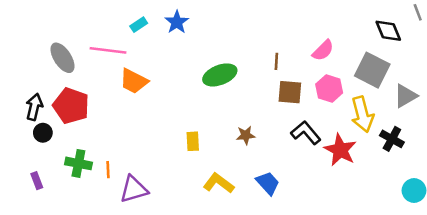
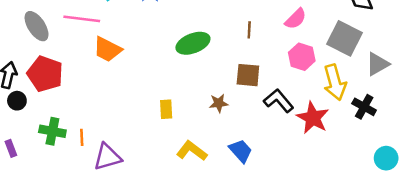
brown square: (290, 92) -> (248, 75), moved

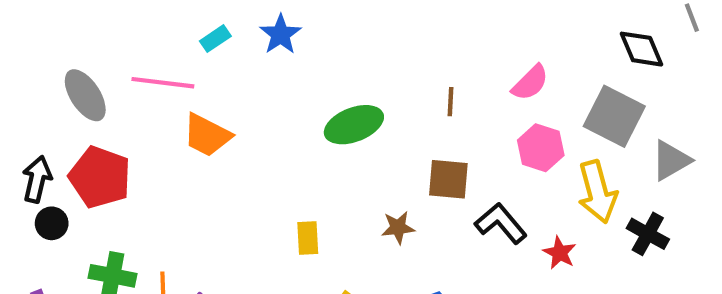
red star: (313, 118) -> (560, 253), size x0.6

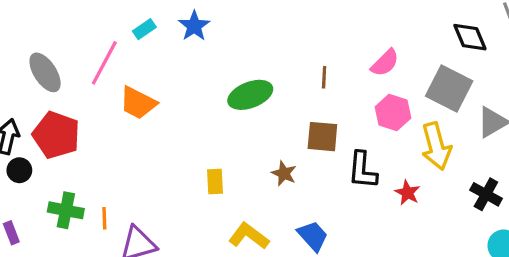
pink line: (163, 83) -> (104, 63), turned -69
black L-shape: (501, 223) -> (363, 170), turned -135
brown star: (398, 228) -> (284, 173), turned 30
black cross: (648, 234) -> (486, 194), moved

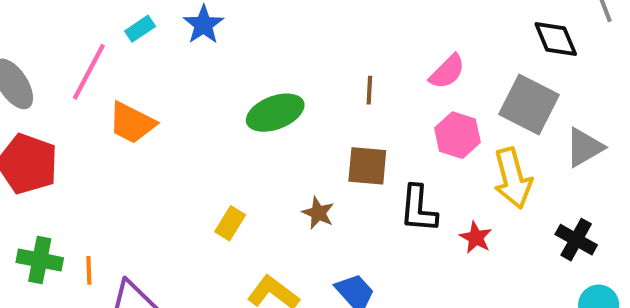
yellow rectangle: (215, 181) -> (230, 223), turned 35

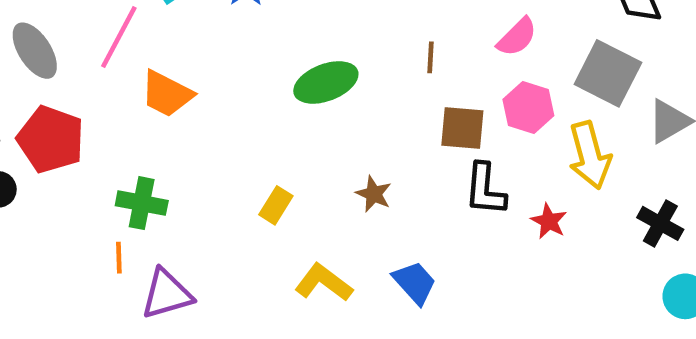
brown square: (367, 166) -> (462, 128), moved
green cross: (40, 260) -> (142, 203), moved

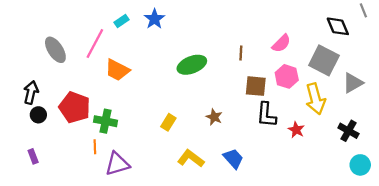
red pentagon: (51, 139) -> (75, 107), moved

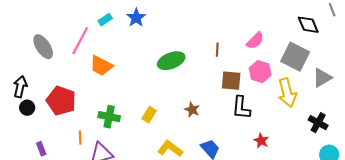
green cross: (106, 121) -> (109, 117), moved
red star: (296, 130) -> (261, 141), moved
purple rectangle: (33, 156) -> (41, 149), moved

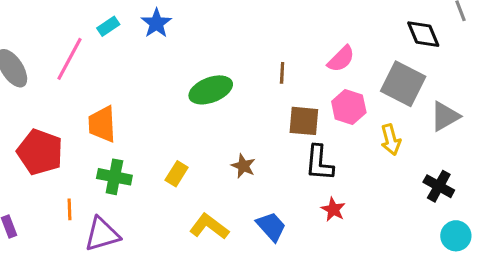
orange trapezoid: (101, 66) -> (102, 124), moved, turned 60
yellow arrow: (287, 93) -> (391, 140), size x0.7
red star: (261, 141) -> (333, 209), moved

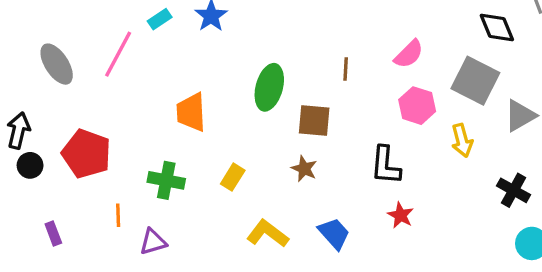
green ellipse: (211, 90) -> (269, 87), turned -54
brown square: (304, 121) -> (314, 121), moved
orange trapezoid: (102, 124) -> (191, 112), moved
purple triangle: (102, 234) -> (153, 242), size x0.7

